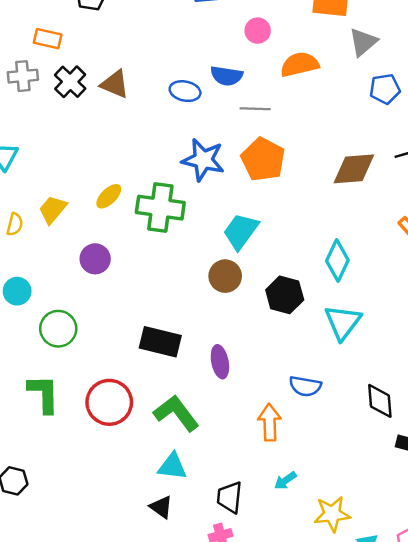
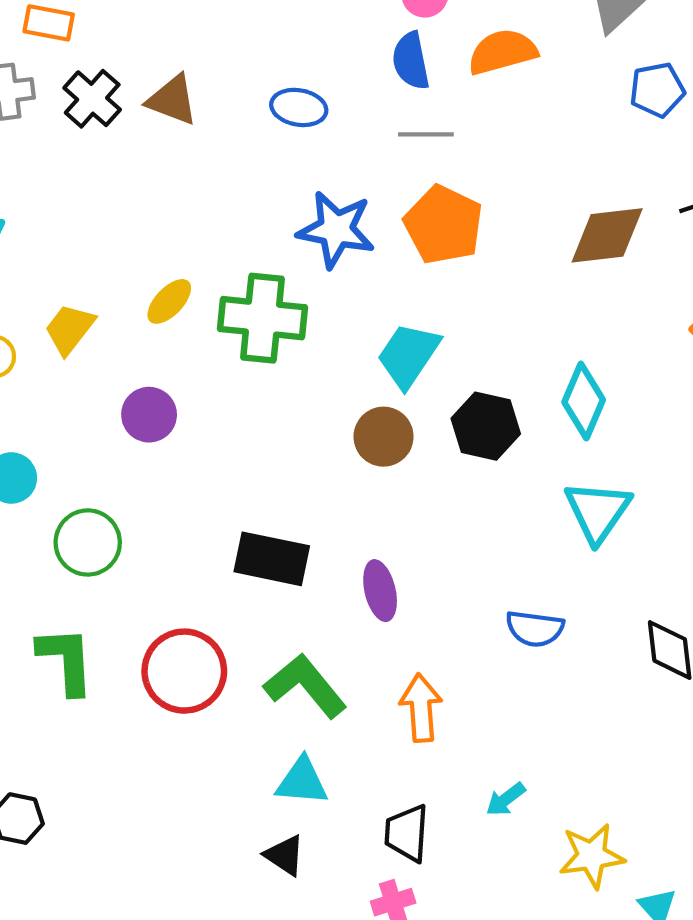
blue semicircle: (227, 76) -> (411, 61), moved, turned 72
black hexagon: (285, 295) -> (486, 426), moved
orange arrow: (270, 422) -> (421, 708), moved

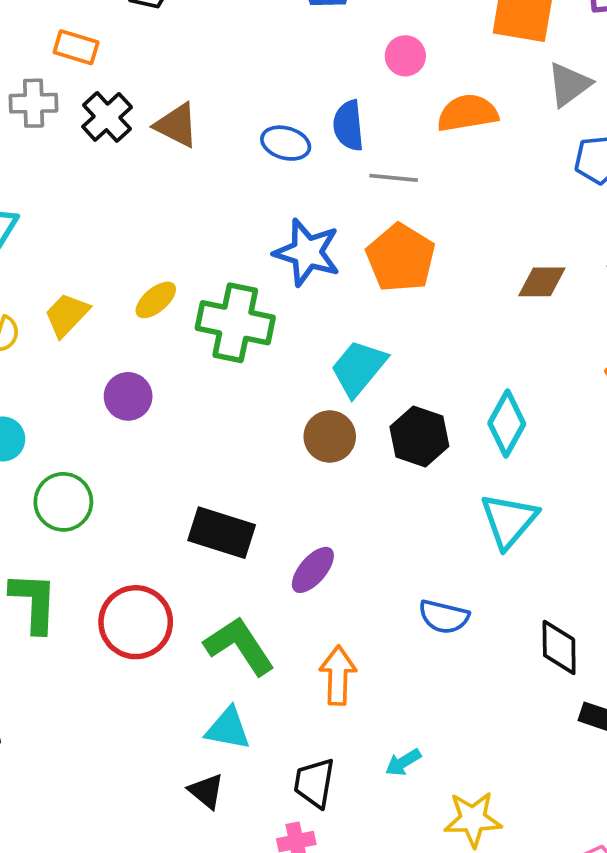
blue semicircle: (411, 61) -> (348, 126), moved
brown diamond: (607, 235) -> (542, 282), size x0.7
purple ellipse: (380, 591) -> (313, 570), turned 48

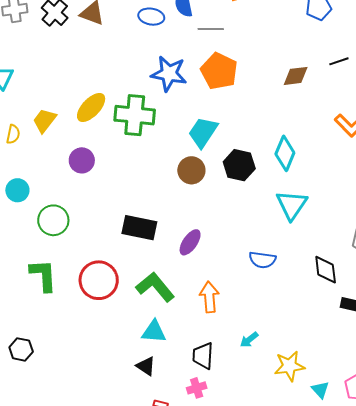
yellow ellipse: (156, 300) -> (91, 107), size x1.4

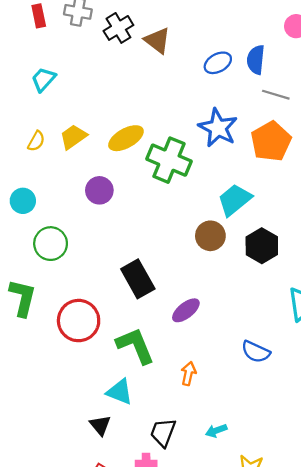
blue ellipse: (151, 17) -> (218, 63), turned -55
black rectangle: (139, 228) -> (138, 279), turned 32
orange arrow: (209, 297) -> (188, 374), size x0.7

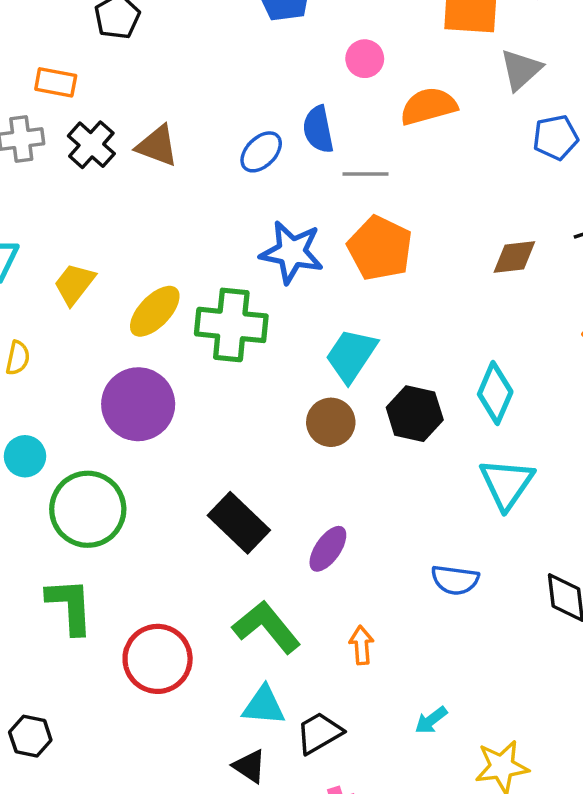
yellow trapezoid: (73, 137) -> (74, 284), moved
purple circle: (99, 190) -> (138, 404), size x1.6
green circle: (51, 244) -> (88, 509), size x1.4
red circle: (79, 321) -> (158, 659), moved
black trapezoid: (163, 432) -> (319, 733), moved, turned 56

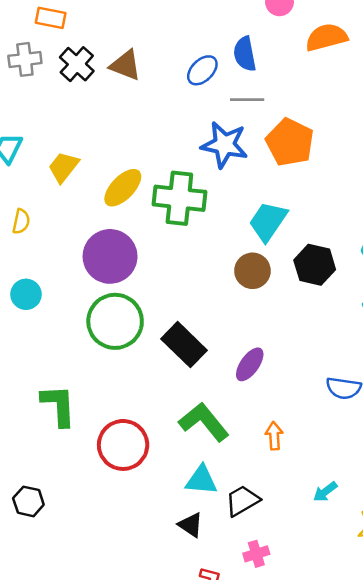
gray line: (366, 174) -> (247, 100), moved
green circle: (88, 509) -> (115, 321), moved

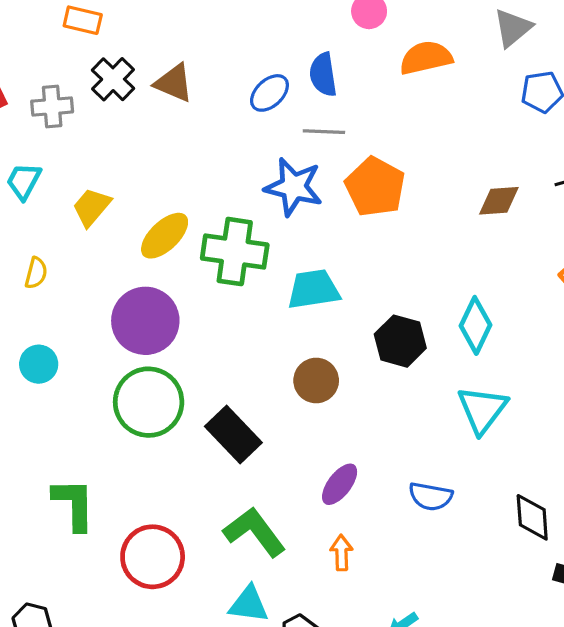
gray cross: (25, 59) -> (52, 107), moved
cyan trapezoid: (268, 221) -> (314, 289), moved, turned 45
brown circle: (252, 271) -> (316, 380), moved
purple ellipse: (250, 364) -> (340, 484), moved

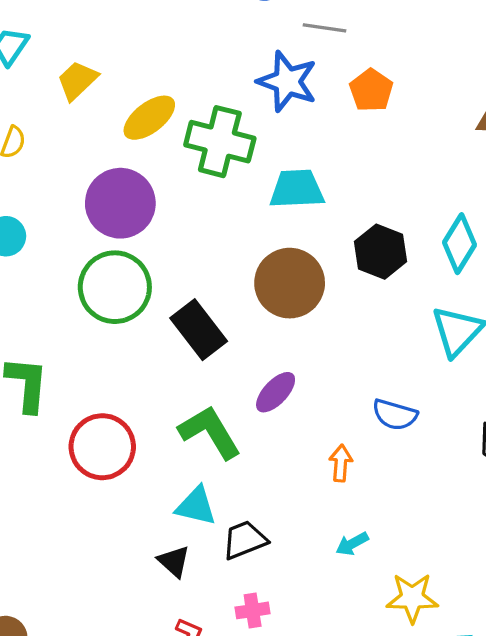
orange pentagon: (375, 187) -> (371, 90), size x0.7
brown circle: (316, 380) -> (290, 283), size x1.5
purple ellipse: (340, 484) -> (276, 392), moved
orange arrow: (341, 553) -> (341, 463), moved

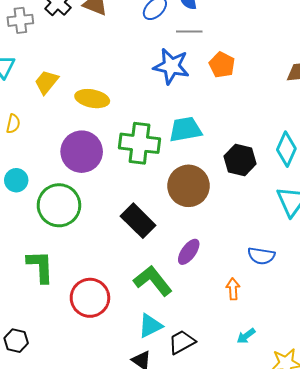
yellow ellipse: (149, 118) -> (92, 99), turned 56
green cross: (220, 142) -> (139, 143), moved
green circle: (115, 287) -> (59, 205), moved
cyan triangle: (196, 506) -> (150, 326), turned -32

